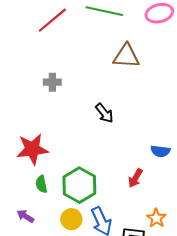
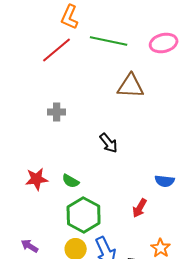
red star: (32, 149) -> (37, 179), size x0.7
green semicircle: (41, 184) -> (71, 181), moved, turned -48

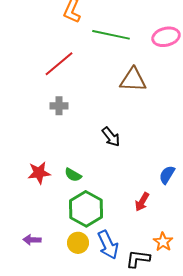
red line: (57, 50) -> (59, 64), moved
blue semicircle: (165, 181) -> (167, 175), turned 114
purple arrow: (30, 246) -> (32, 240), turned -30

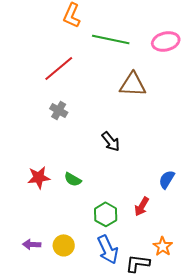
gray cross: (59, 106) -> (59, 110), turned 30
green hexagon: (86, 209) -> (106, 214), moved, size x0.7
yellow circle: (78, 243) -> (64, 245), moved

